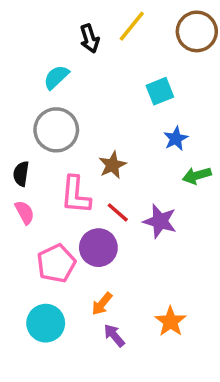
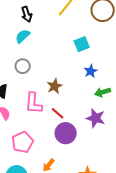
black arrow: (90, 38) -> (27, 14), moved
gray circle: (56, 130) -> (23, 66), size x0.6
purple star: (160, 221) -> (96, 118), moved
purple circle: (98, 248) -> (66, 133), moved

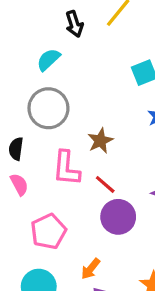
black arrow: (27, 14) -> (74, 24), moved
gray circle: (23, 66) -> (48, 108), size x1.6

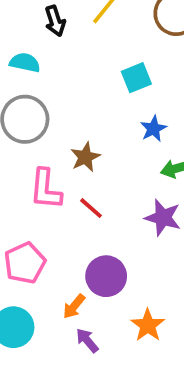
cyan semicircle: (48, 60) -> (25, 63), turned 55
purple circle: (118, 217) -> (106, 276), moved

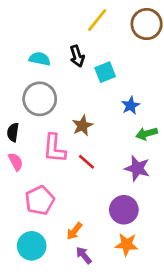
black arrow: (55, 21) -> (77, 56), moved
cyan square: (136, 78) -> (105, 72), moved
purple circle: (106, 276) -> (124, 210), moved
orange star: (148, 325) -> (127, 245), turned -30

